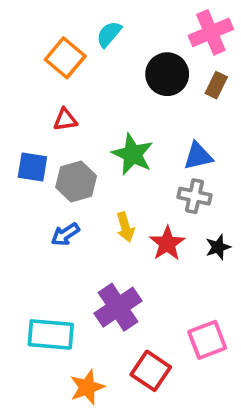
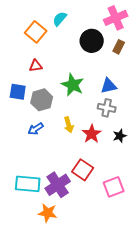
purple cross: (118, 307) -> (58, 185), moved
red square: (151, 371) -> (83, 170), moved
orange star: (87, 387) -> (48, 213), turned 30

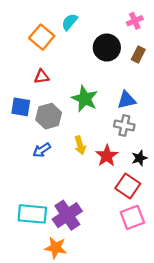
pink cross: (116, 18) -> (135, 21), size x0.6
red square: (83, 170) -> (128, 186), moved

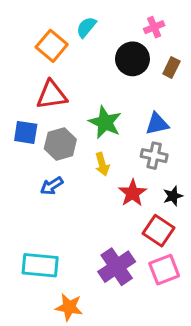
pink cross: (135, 21) -> (154, 27), moved
red triangle: (42, 77) -> (52, 95), size x1.6
yellow arrow: (80, 145) -> (102, 164), moved
purple cross: (67, 215) -> (117, 267), moved

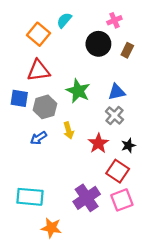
gray cross: (154, 156) -> (114, 115), turned 30
yellow arrow: (102, 164) -> (68, 130), moved

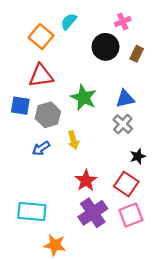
red star: (98, 143) -> (86, 181), moved

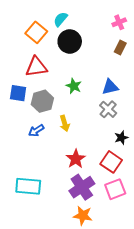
pink cross: (123, 22) -> (119, 22), moved
black circle: (106, 47) -> (70, 41), moved
green star: (84, 98) -> (74, 86), size x0.7
orange star: (55, 245) -> (83, 216), moved

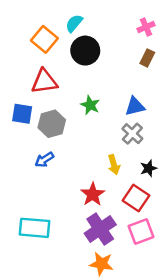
yellow arrow: (65, 123) -> (114, 165), moved

